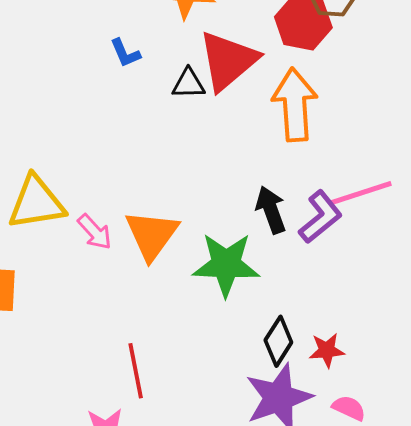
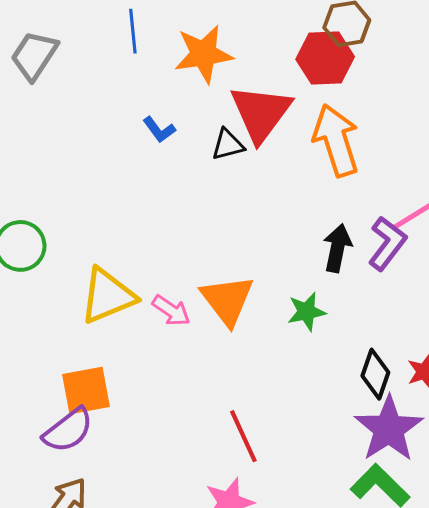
black arrow: (271, 210) -> (337, 248), turned 45
green star: (226, 265) -> (307, 312), size x0.6

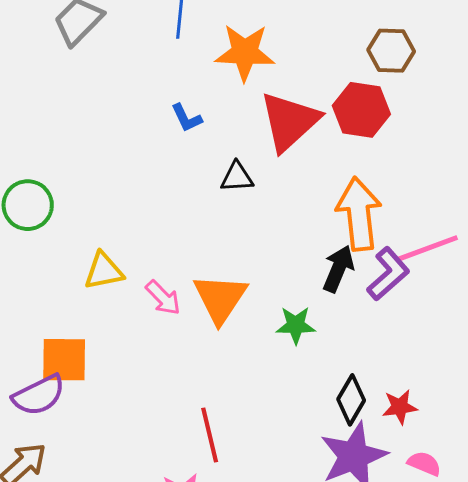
red hexagon: (325, 58) -> (361, 110), moved
orange arrow: (336, 140) -> (359, 214), moved
black triangle: (228, 145) -> (237, 177), moved
yellow triangle: (108, 296) -> (104, 271), size x0.7

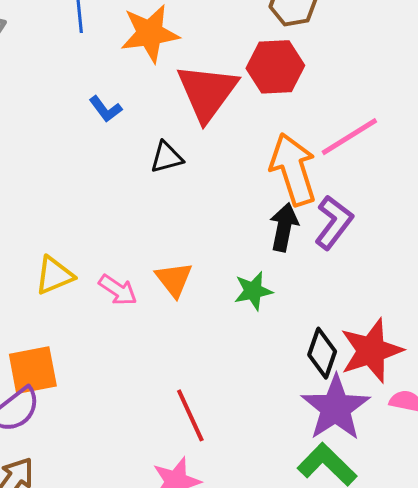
pink line: (428, 248) -> (349, 137), moved
orange triangle: (220, 298) -> (174, 279), size x0.7
red star: (400, 407) -> (371, 351), size x1.8

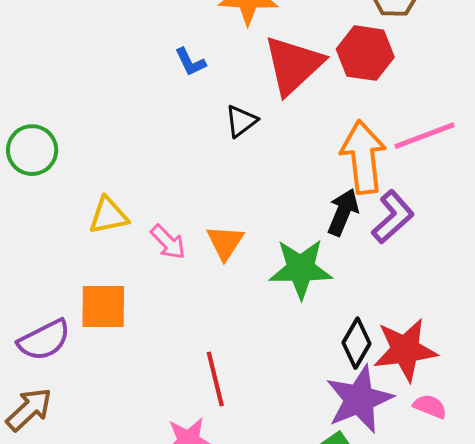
black triangle: (166, 157) -> (241, 121), turned -33
green star: (253, 291) -> (301, 269), size x1.6
orange square: (33, 370) -> (103, 306), moved

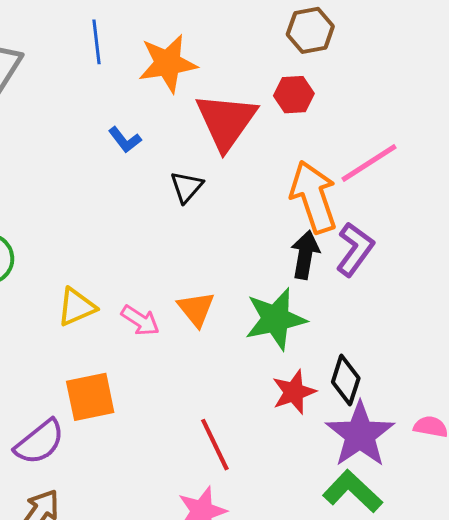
red hexagon: (365, 53) -> (294, 95), size x0.7
red star: (405, 350) -> (294, 392), moved, size x0.7

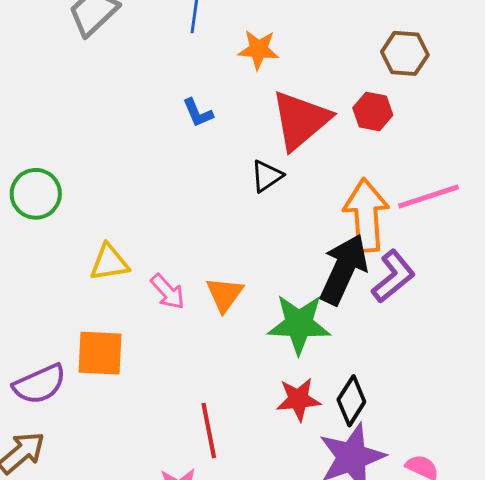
orange star: (168, 63) -> (258, 50), size x0.7
black triangle: (187, 187) -> (267, 176), moved
black arrow: (305, 255) -> (344, 269), size x1.5

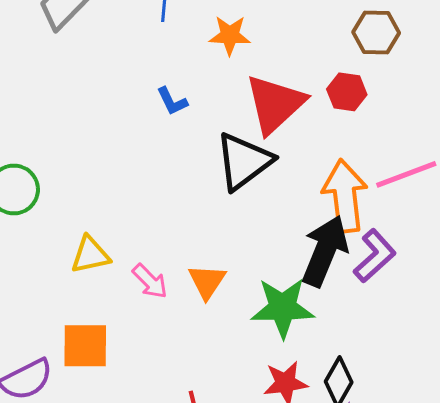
black triangle: (267, 176) -> (244, 161), size x1.8

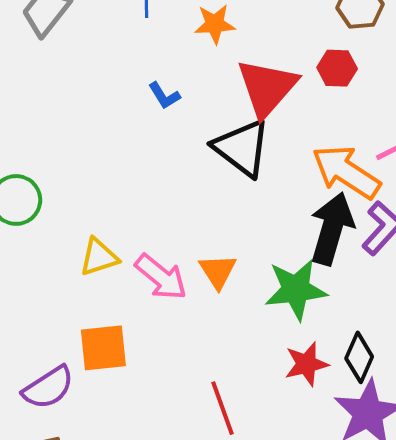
black triangle: (244, 161) -> (242, 148), turned -40
orange arrow: (345, 196) -> (346, 172), turned -44
pink arrow: (150, 281) -> (161, 277), size x1.4

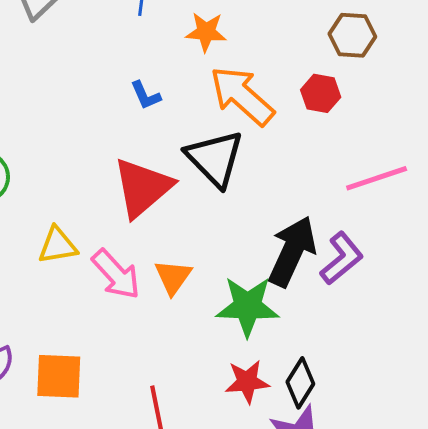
red triangle: (267, 88) -> (143, 188), moved
orange arrow: (346, 172) -> (242, 96), moved
orange square: (103, 348) -> (59, 376), moved

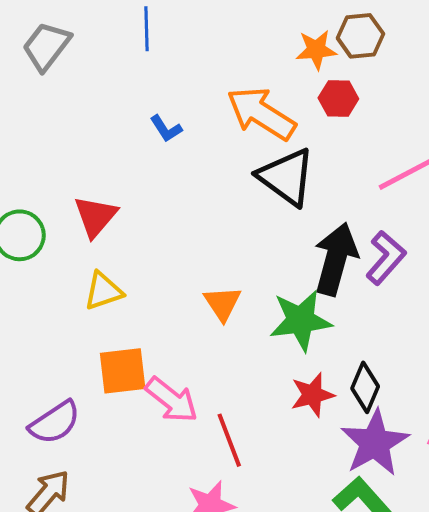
orange star: (206, 32) -> (316, 50), moved
black triangle: (215, 158) -> (286, 177), moved
red triangle: (143, 188) -> (96, 216), moved, size x0.7
pink arrow: (116, 274) -> (172, 400), moved
orange square: (59, 376) -> (123, 371), moved

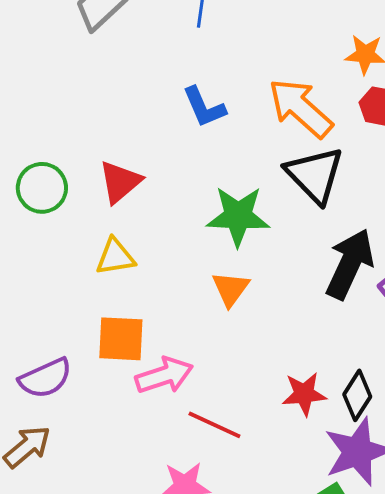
blue L-shape: (166, 129) -> (204, 107), size x1.4
green star: (301, 320) -> (238, 216), moved
pink arrow: (172, 400) -> (164, 375), turned -66
red line: (229, 440) -> (214, 425), turned -54

